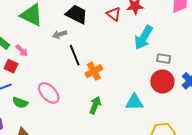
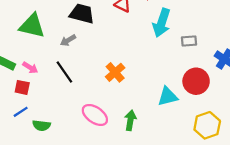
black line: (75, 55) -> (64, 72), moved
red circle: (162, 82) -> (196, 81), moved
pink ellipse: (49, 93) -> (95, 115), moved
green arrow: (95, 105) -> (130, 120), moved

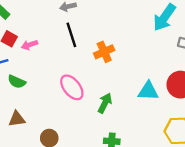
pink arrow: (30, 68) -> (29, 45), moved, turned 112
black line: (64, 72) -> (71, 35), moved

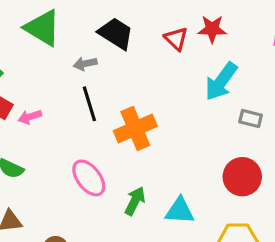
orange cross: (104, 52) -> (135, 129), size x1.4
cyan triangle: (148, 91) -> (180, 211), moved

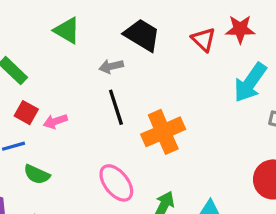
green triangle: (42, 28) -> (67, 30), size x0.7

